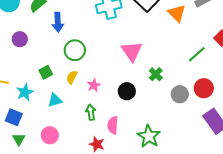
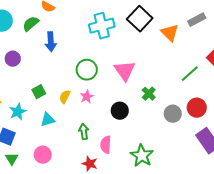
green circle: (75, 50) -> (87, 70), moved
pink star: (94, 85) -> (87, 97), moved

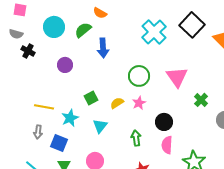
cyan cross: (102, 26) -> (154, 32), turned -30
yellow semicircle: (65, 97) -> (117, 103), turned 32
black circle: (120, 111) -> (164, 122), moved
cyan triangle: (48, 120) -> (100, 126), turned -35
pink semicircle: (106, 145) -> (167, 145), moved

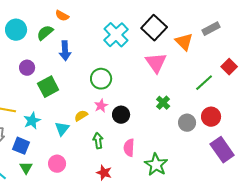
pink triangle: (177, 77) -> (156, 63), moved
green square: (91, 98) -> (48, 87), moved, size x1.5
yellow semicircle: (117, 103) -> (81, 116), moved
black circle: (164, 122) -> (121, 115), moved

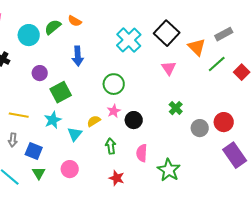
green semicircle: (45, 33) -> (53, 27), moved
pink triangle: (156, 63) -> (169, 68), size x0.7
green line: (204, 83) -> (217, 64), moved
cyan star: (32, 121) -> (53, 120), moved

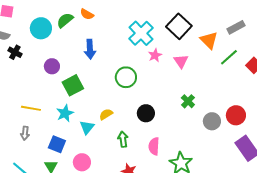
pink star: (114, 111) -> (155, 55), moved
blue square: (34, 151) -> (57, 144), moved

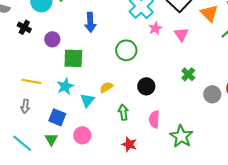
black cross: (15, 52) -> (24, 27), moved
green square: (73, 85) -> (73, 58), turned 30

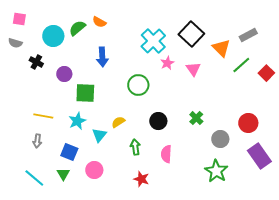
green cross: (188, 74) -> (196, 118), moved
gray circle: (212, 94) -> (220, 139), moved
green star: (181, 136) -> (216, 171), moved

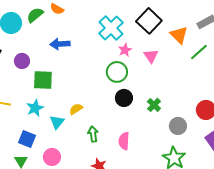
blue arrow: (102, 57) -> (60, 44), turned 90
green circle: (138, 85) -> (117, 72), moved
black circle: (158, 121) -> (124, 98), moved

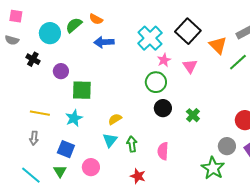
blue arrow: (60, 44) -> (104, 42), moved
cyan triangle: (57, 122) -> (110, 140), moved
gray circle: (178, 126) -> (227, 146), moved

